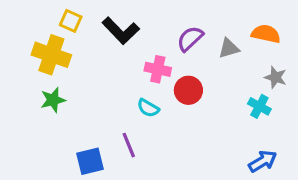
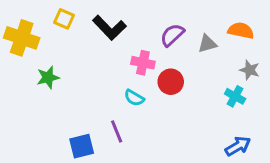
yellow cross: (51, 55) -> (22, 38), moved
green star: (53, 100) -> (48, 77), moved

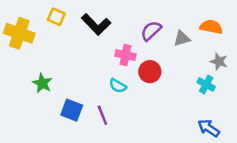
green star: (48, 77) -> (42, 83), moved, turned -30
blue square: (82, 146) -> (72, 110), moved, turned 35
blue arrow: (238, 146) -> (209, 128), turned -115

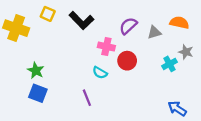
cyan cross: (206, 85) -> (170, 64), moved, turned 32
blue square: (72, 110) -> (38, 93), moved

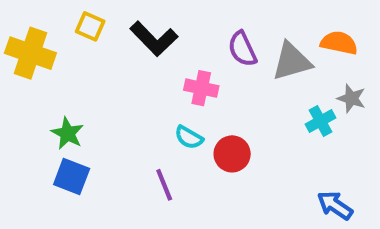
purple semicircle: (128, 26) -> (242, 49), turned -72
gray triangle: (154, 32) -> (292, 61), size x1.5
red circle: (127, 61) -> (232, 154), moved

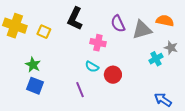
yellow square: (90, 26) -> (44, 32), moved
black L-shape: (154, 39) -> (75, 19), turned 70

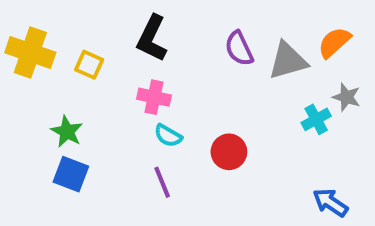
orange semicircle: (165, 21) -> (334, 42), turned -54
pink cross: (98, 43) -> (154, 97), moved
cyan semicircle: (92, 67) -> (168, 136), moved

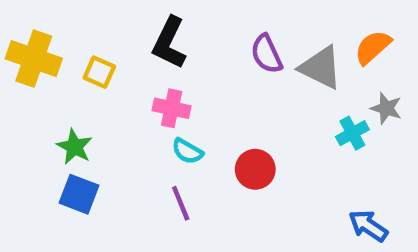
gray triangle: (288, 61) -> (321, 68), turned 42

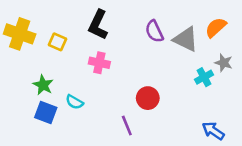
cyan semicircle: (187, 151) -> (75, 102), moved
purple line: (181, 203) -> (127, 126), moved

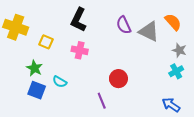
orange semicircle: (216, 27) -> (173, 22), turned 90
yellow square: (57, 42) -> (46, 42), moved
cyan cross: (204, 77) -> (176, 71), moved

